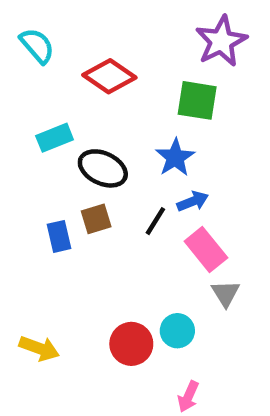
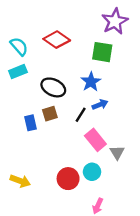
cyan semicircle: (37, 46) -> (19, 46), moved
cyan rectangle: (55, 138) -> (18, 71), moved
pink rectangle: (206, 250) -> (95, 140), moved

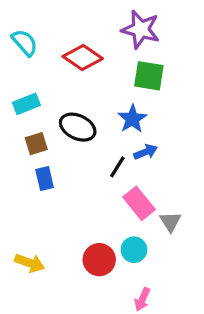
purple star: (115, 21) -> (141, 29), moved, turned -30
cyan semicircle: (19, 46) -> (25, 43), moved
brown square: (50, 114) -> (36, 144), moved

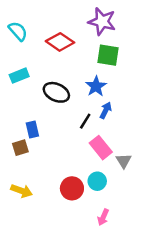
brown square: (36, 144) -> (20, 148), moved
blue arrow: (146, 152) -> (106, 110), turned -42

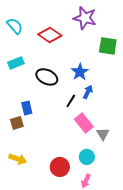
green square: (108, 55) -> (108, 46), moved
cyan circle: (97, 181) -> (87, 157), moved
red circle: (72, 188) -> (60, 167), moved

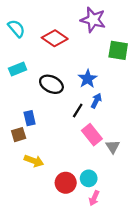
cyan circle: (87, 157) -> (89, 178), moved
yellow arrow: (18, 159) -> (34, 161), moved

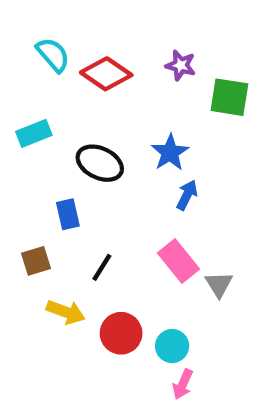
purple star: (93, 20) -> (181, 65), moved, size x0.6
cyan semicircle: (16, 28) -> (53, 55), moved
black line: (78, 111) -> (102, 267), moved
blue rectangle: (30, 118) -> (68, 214), moved
red circle: (66, 183) -> (121, 333), moved

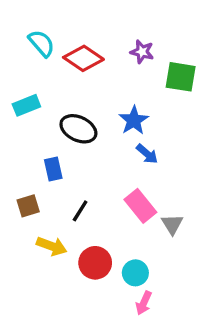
blue arrow: (187, 195) -> (147, 154), turned 105

